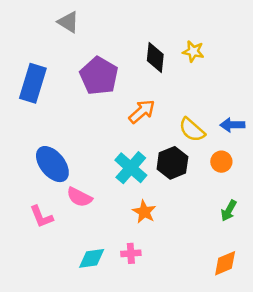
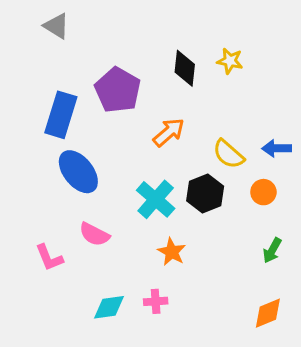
gray triangle: (68, 22) -> (56, 26), moved
blue rectangle: (33, 83) -> (61, 115), moved
blue ellipse: (52, 164) -> (78, 172), moved

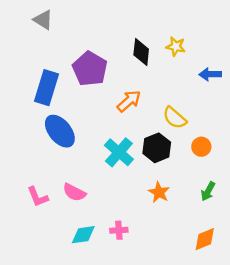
blue arrow: (277, 148) -> (210, 74), moved
pink semicircle: (94, 234) -> (74, 192), moved
orange star: (172, 252) -> (159, 192), moved

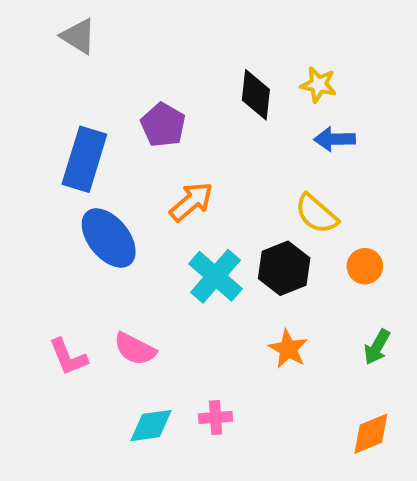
purple pentagon: (90, 69) -> (163, 125), size x0.7
blue arrow: (210, 74) -> (335, 139), moved
orange arrow: (129, 101) -> (191, 202), moved

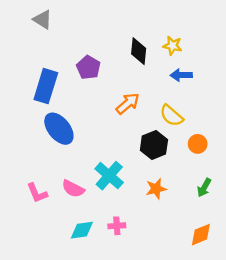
orange arrow: (191, 202) -> (128, 104), moved
cyan cross: (216, 276) -> (109, 176), moved
orange star: (288, 349) -> (156, 189), turned 30

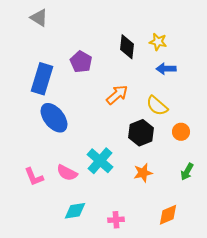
pink cross: (117, 226) -> (116, 220), moved
orange diamond: (201, 235) -> (168, 215), moved

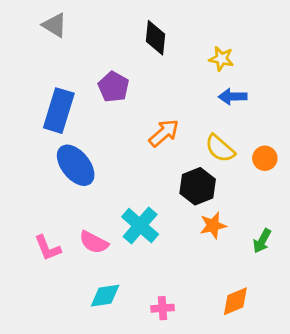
black diamond: (127, 47) -> (156, 38), moved
orange circle: (181, 132) -> (265, 158), moved
orange star: (143, 173) -> (213, 226), moved

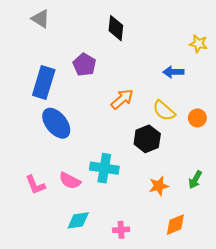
yellow star: (221, 59) -> (198, 44), moved
cyan cross: (140, 226) -> (104, 168), turned -32
orange star: (213, 226) -> (159, 186), moved

